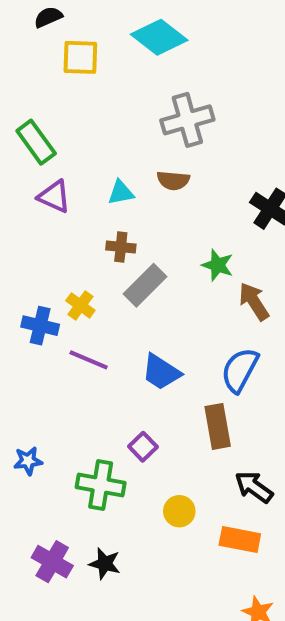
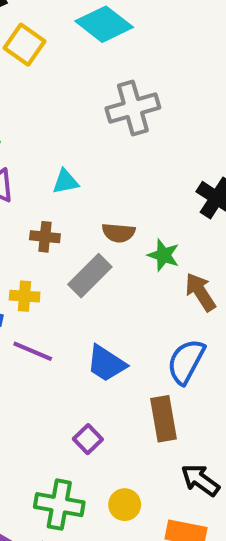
yellow square: (80, 57) -> (25, 45), turned 33
brown semicircle: (173, 180) -> (119, 233), moved
brown cross: (121, 247) -> (45, 237), moved
yellow cross: (80, 305) -> (25, 296), turned -32
green cross: (101, 485) -> (59, 505), moved

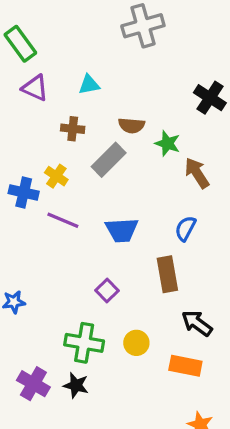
yellow cross: (25, 296) -> (56, 176), turned 30
blue semicircle: (186, 361) -> (185, 228), size x0.7
blue trapezoid: (106, 364) -> (122, 230), turned -36

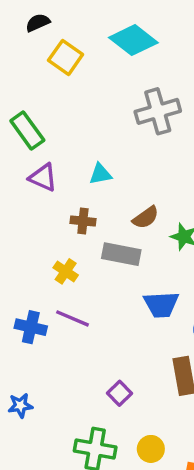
brown semicircle: (132, 125) -> (146, 218), turned -40
gray rectangle: (109, 160) -> (121, 254), turned 56
blue cross: (24, 192) -> (31, 327), moved
blue trapezoid: (122, 230) -> (161, 305), moved

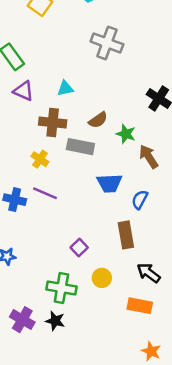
gray cross: (158, 111) -> (107, 43), turned 36
brown cross: (83, 221) -> (53, 123), size x1.5
yellow circle: (151, 449) -> (102, 278), moved

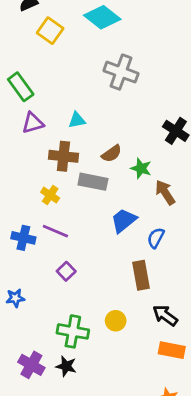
purple triangle: (24, 91) -> (33, 123), turned -40
blue trapezoid: (109, 183) -> (124, 220), turned 144
purple square: (79, 248) -> (66, 271), moved
orange rectangle: (140, 306) -> (172, 350), moved

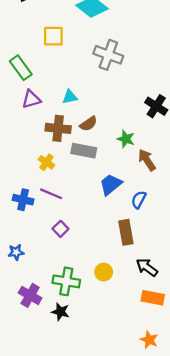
yellow square: (50, 31) -> (53, 36), moved, turned -35
brown semicircle: (112, 154) -> (88, 124), moved
purple cross: (31, 365) -> (30, 295), moved

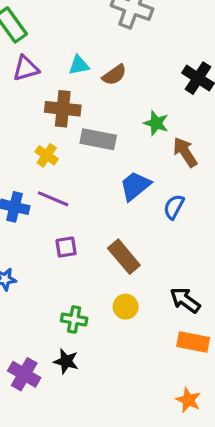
brown semicircle: (88, 124) -> (114, 75), moved
purple square: (60, 229) -> (66, 247), turned 35
brown rectangle: (126, 232) -> (124, 257), moved, turned -30
green cross: (66, 281) -> (74, 320), size x0.7
purple cross: (30, 295) -> (24, 374), moved

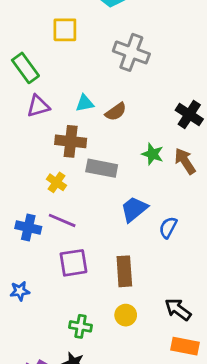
brown arrow: (185, 152) -> (185, 161), moved
purple square: (66, 247) -> (73, 263), size x1.5
brown rectangle: (124, 257) -> (124, 271), turned 36

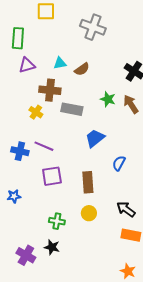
green rectangle: (25, 68) -> (18, 38), turned 40
yellow cross: (56, 182) -> (36, 112), moved
blue semicircle: (168, 228) -> (119, 163), moved

